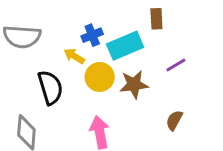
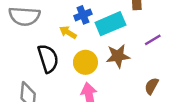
yellow circle: (100, 77) -> (85, 62), moved

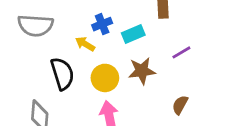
cyan rectangle: (110, 24) -> (133, 34), size x0.7

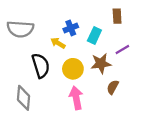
cyan rectangle: (133, 34) -> (94, 35), turned -42
purple line: (181, 52) -> (122, 49), moved
brown semicircle: (180, 105) -> (113, 87), moved

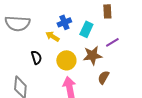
black semicircle: (41, 66) -> (36, 57), size x0.6

